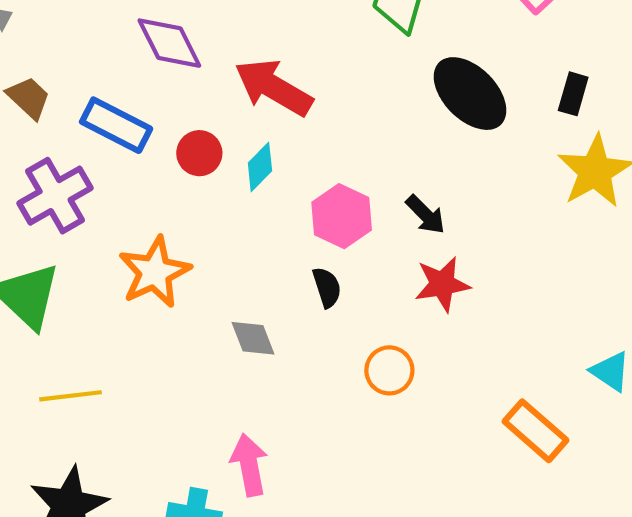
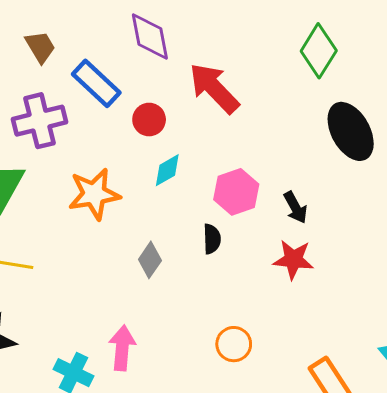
cyan diamond: (260, 167) -> (167, 170), moved
gray diamond: (253, 338) -> (150, 260), turned 40
orange circle: (389, 370) -> (234, 344), moved

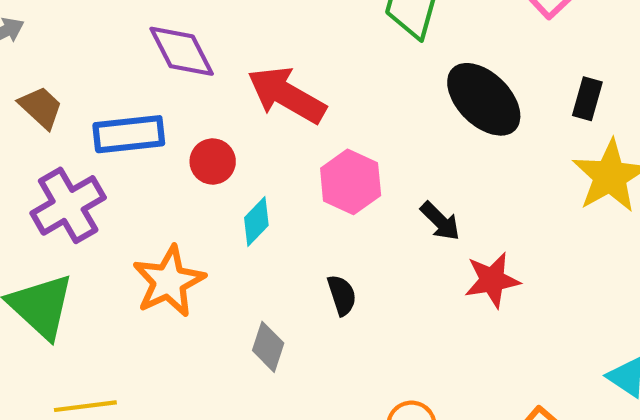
blue rectangle: (96, 83) -> (129, 134), turned -33
pink hexagon: (236, 192) -> (351, 182), moved
red star: (293, 260) -> (492, 280), moved

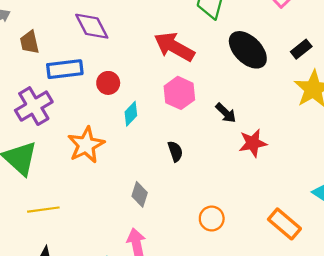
red arrow: (287, 95) -> (174, 47), moved
black rectangle: (587, 99) -> (301, 49), turned 36
brown trapezoid: (41, 107) -> (30, 42), moved, turned -145
gray diamond: (268, 347) -> (140, 194), moved

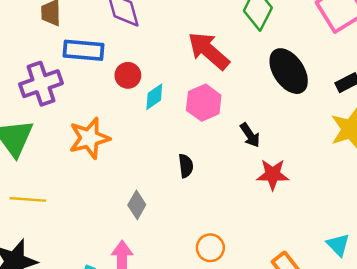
cyan diamond: (131, 114) -> (154, 97), moved

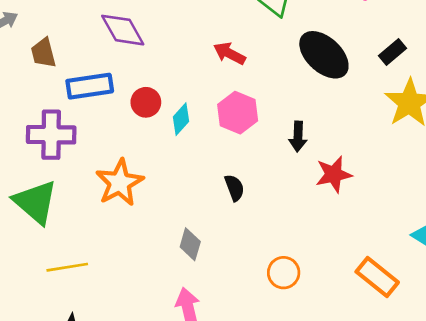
red arrow: (209, 51) -> (229, 53), size x0.6
purple cross: (41, 84) -> (51, 135), turned 33
black arrow: (250, 135) -> (298, 137), turned 50

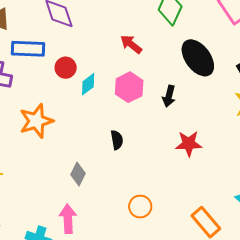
black arrow: (298, 137) -> (169, 96), moved

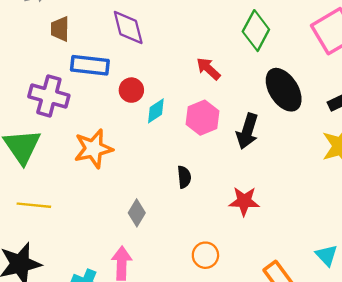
black arrow: (169, 96) -> (247, 131), size x1.4
red star: (189, 144) -> (244, 201), moved

